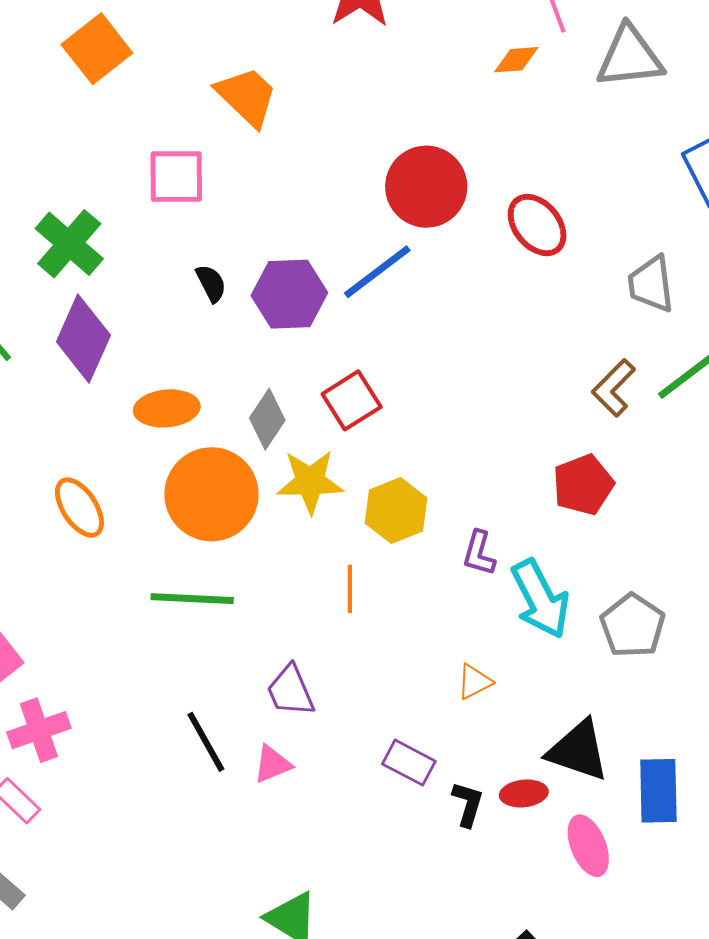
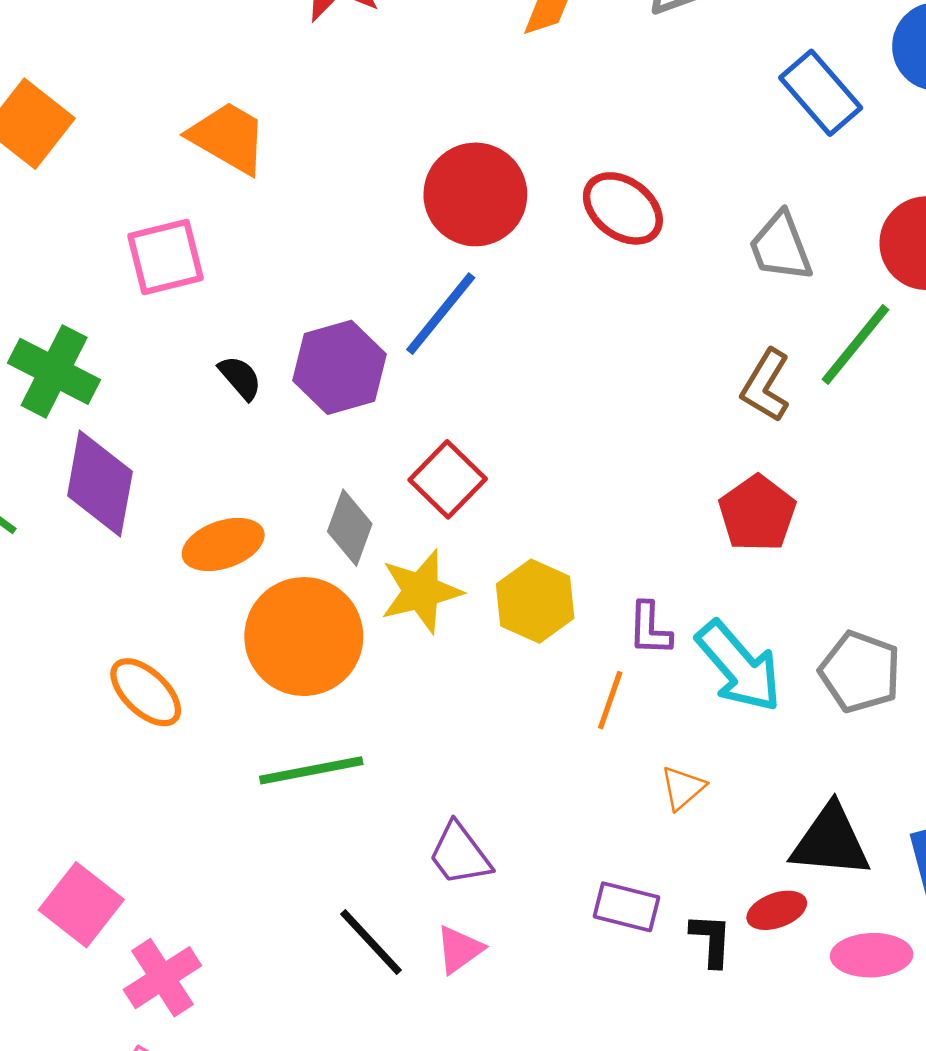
orange line: (350, 589) -> (610, 700), moved, turned 33
pink ellipse: (588, 846) -> (872, 955), turned -56

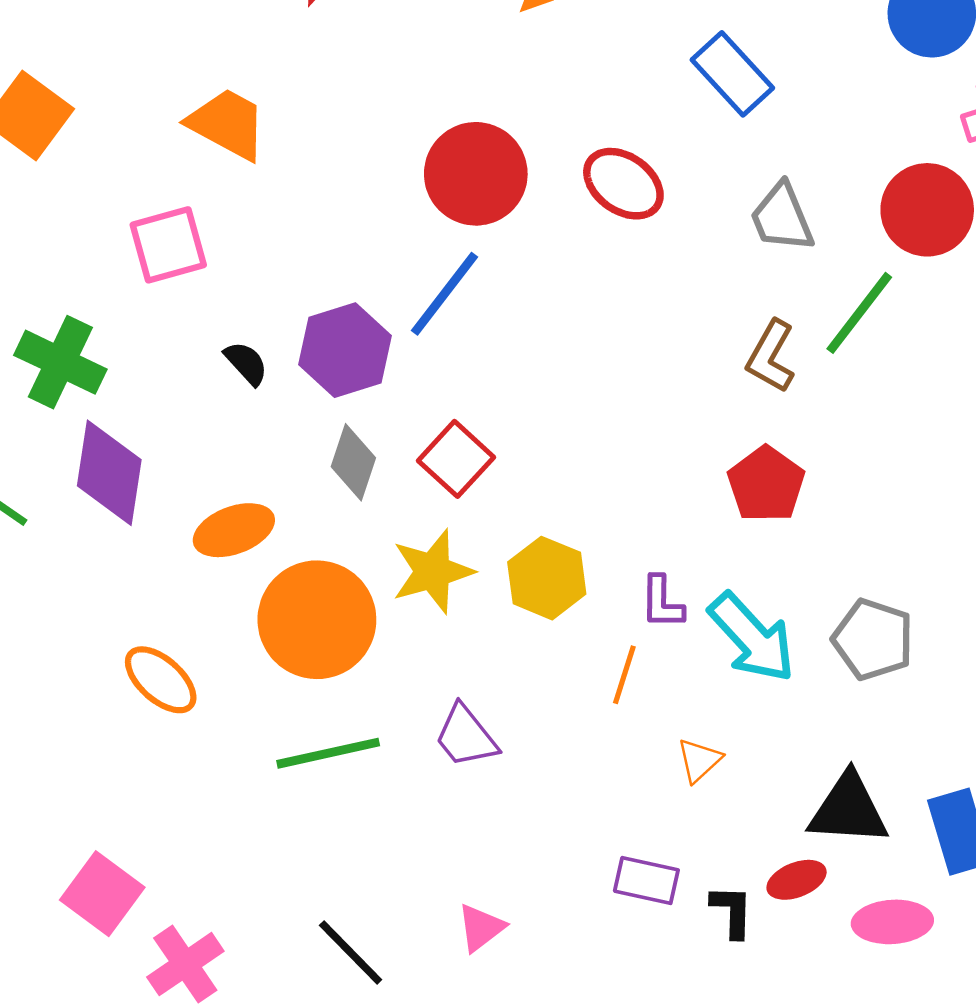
blue rectangle: (821, 93) -> (732, 74), moved
gray diamond: (350, 528) -> (353, 462), moved
purple trapezoid: (460, 854) -> (466, 736), moved
black line: (371, 942) -> (351, 953), moved

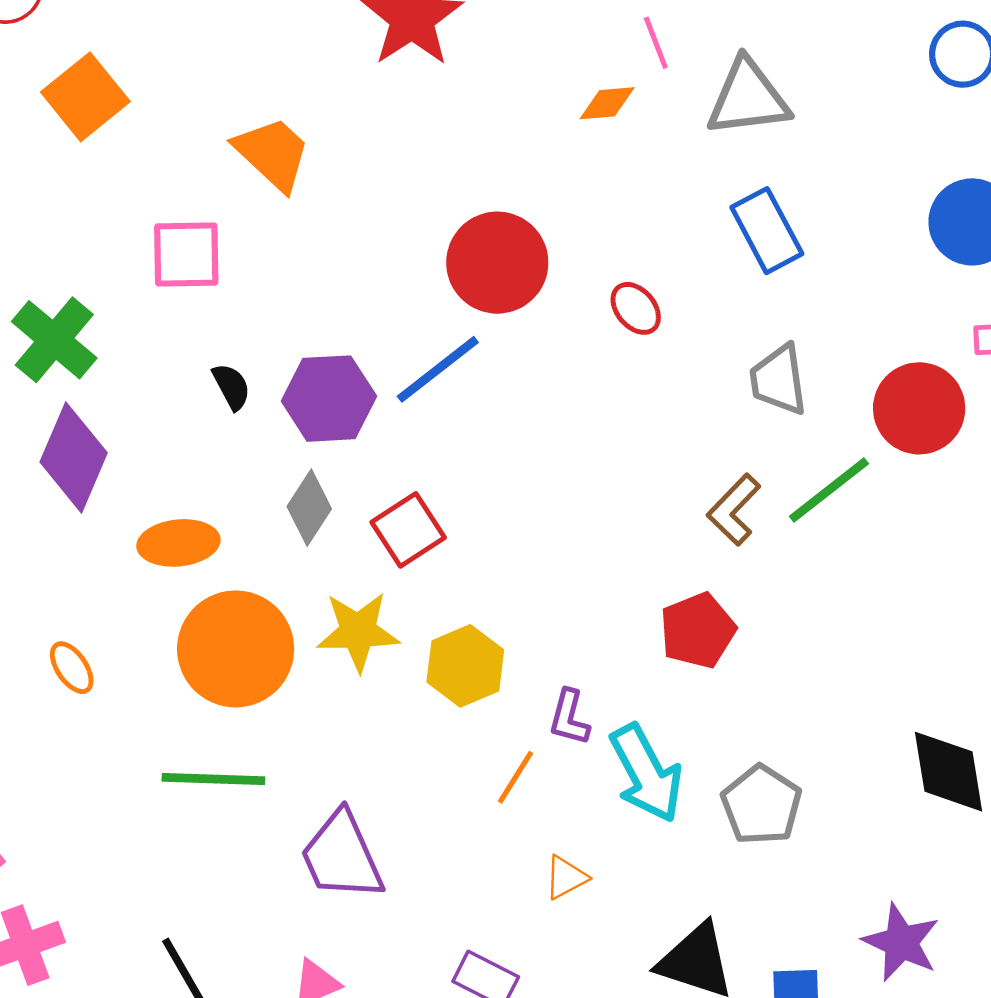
red ellipse: (623, 184) -> (636, 308), size x0.7
orange ellipse: (161, 680) -> (72, 668), size x0.7
purple trapezoid: (466, 736) -> (342, 856), moved, size x1.4

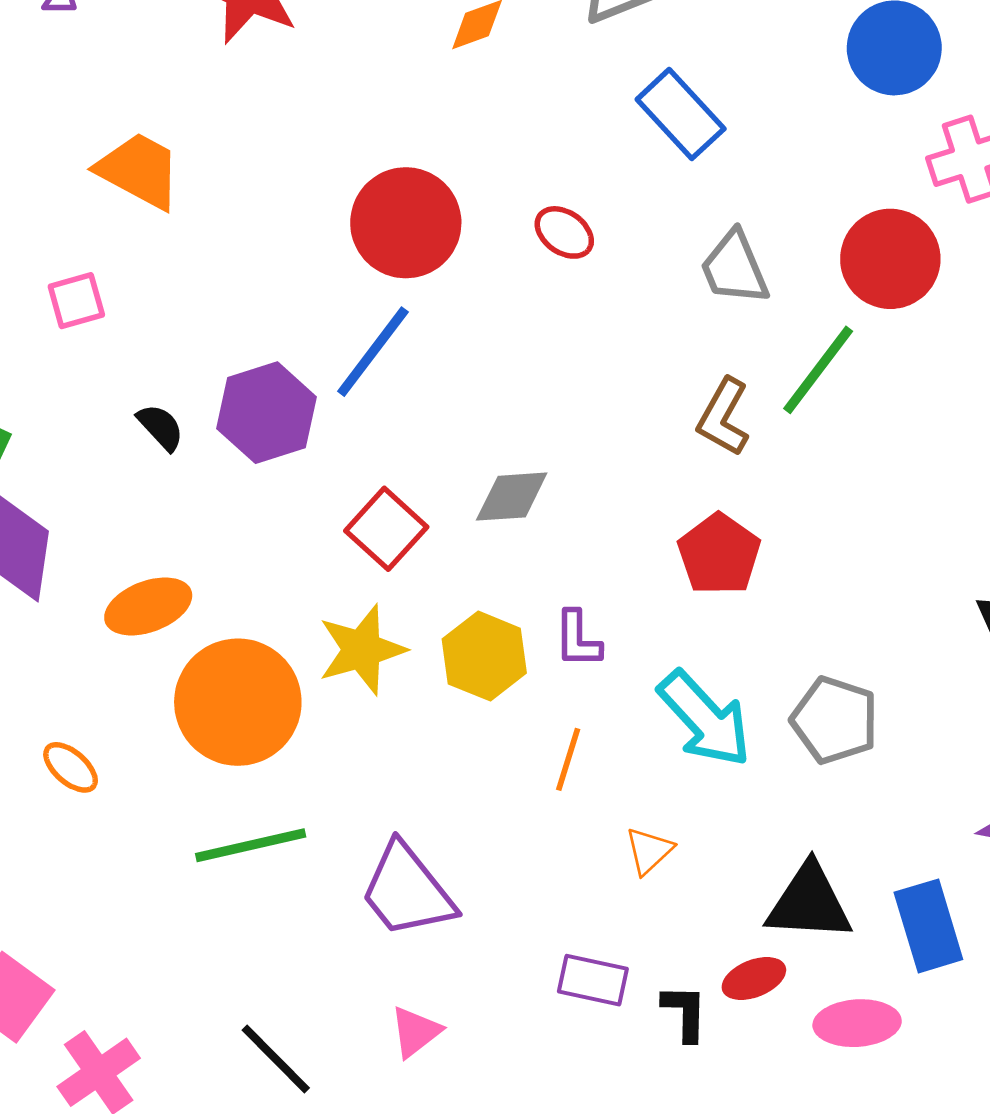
pink square: (186, 254) -> (76, 301), size x0.7
gray diamond: (309, 508) -> (512, 497), moved, turned 68
purple L-shape: (569, 717) -> (578, 639), moved

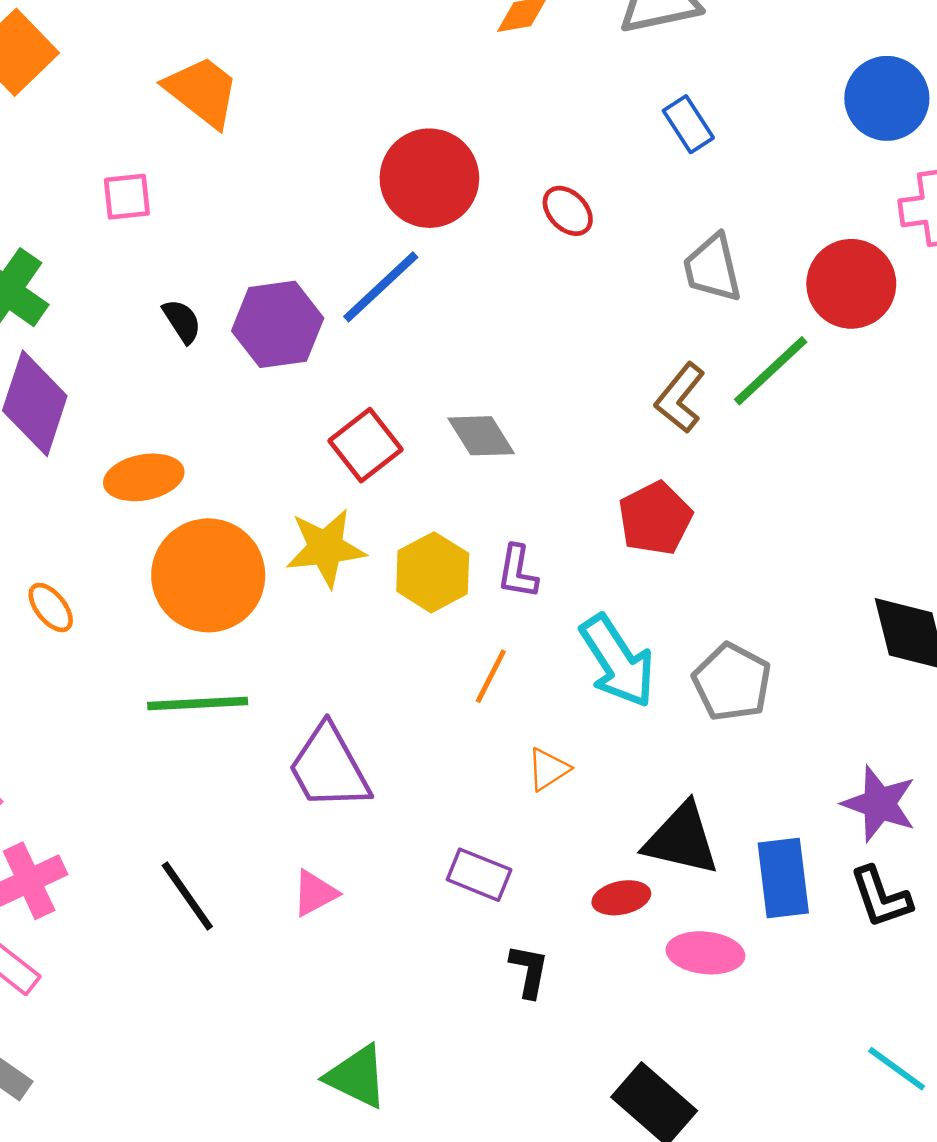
blue rectangle: (681, 114) -> (688, 124), size x0.7
gray diamond: (512, 497) -> (481, 436), turned 52
black L-shape: (685, 1013) -> (529, 971), moved

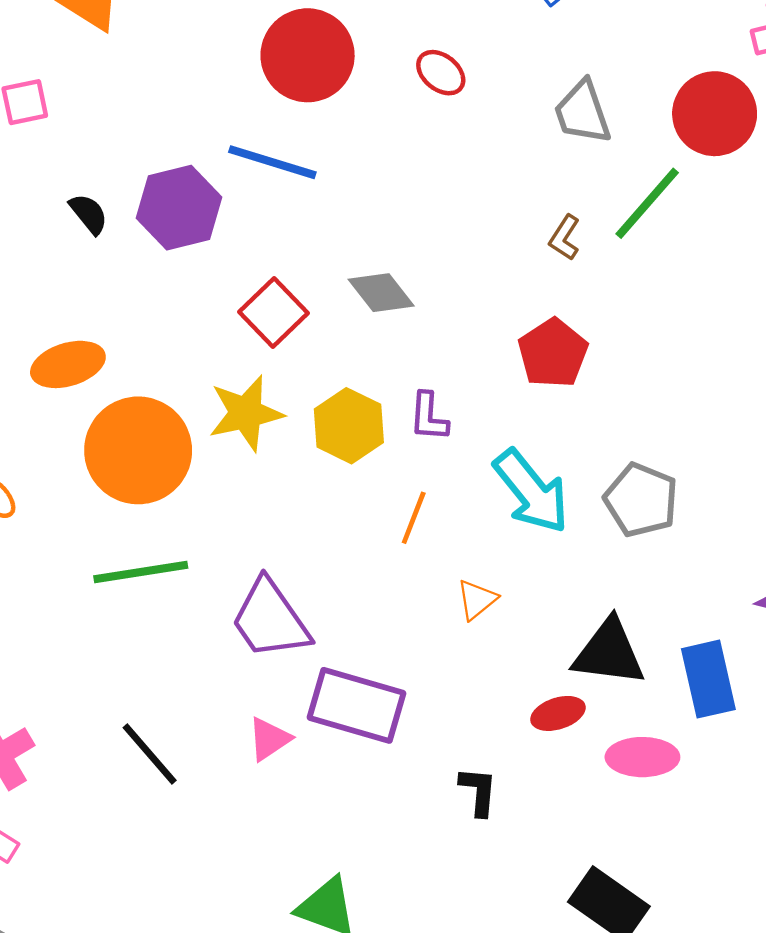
blue line: (381, 287) -> (272, 162), turned 66
brown L-shape: (680, 398) -> (565, 238), size x0.7
purple rectangle: (479, 875) -> (356, 705), moved, size x1.6

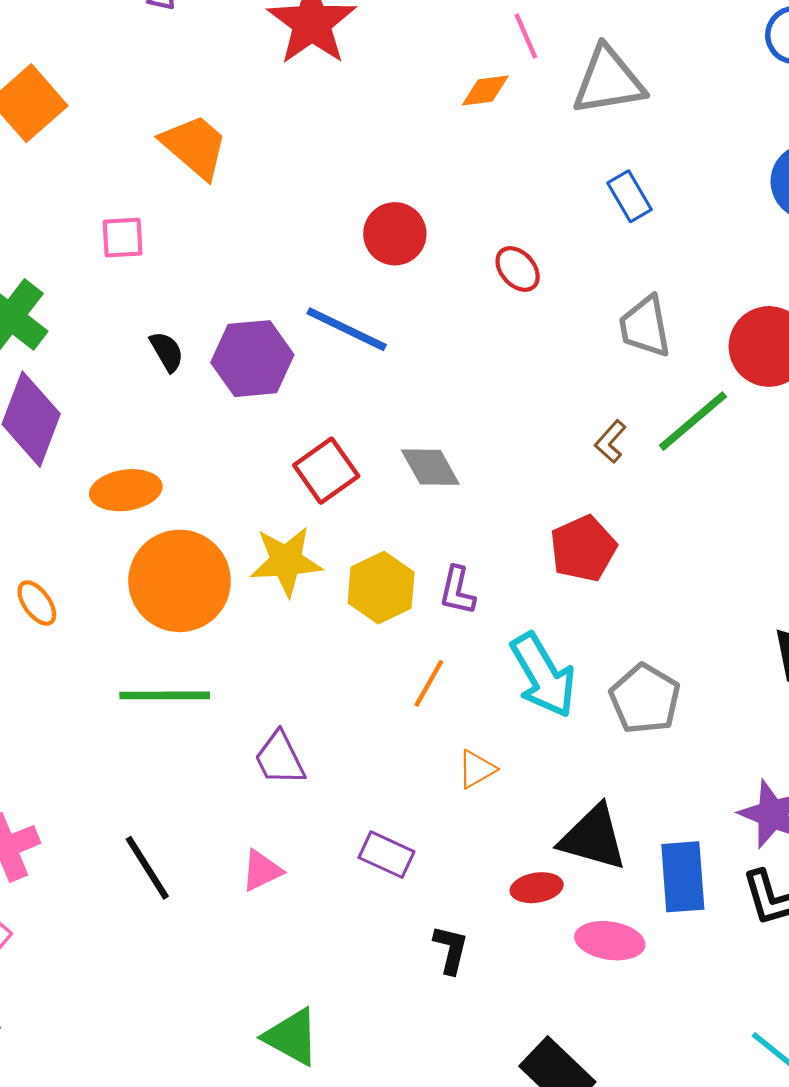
red circle: (308, 55) -> (395, 234), size x0.7
purple trapezoid: (270, 619) -> (280, 758), size x0.7
purple rectangle: (356, 705) -> (386, 855), moved, size x0.6

